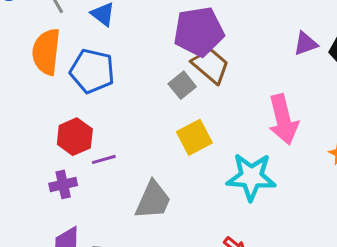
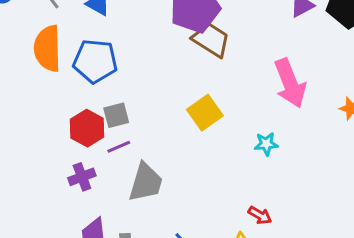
gray square: (182, 85) -> (116, 115), moved, turned 32
cyan star: (251, 177) -> (266, 144), size x0.5
gray trapezoid: (153, 200) -> (146, 182), moved

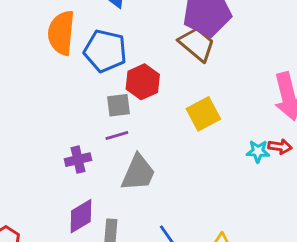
brown trapezoid: (211, 40) -> (197, 44), moved
red hexagon: (87, 128) -> (143, 82), moved
red arrow: (260, 215) -> (280, 147), moved, turned -30

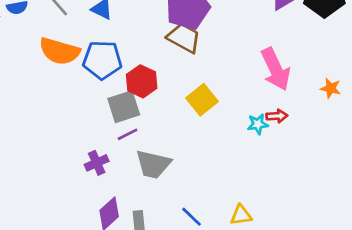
orange semicircle: (61, 33) -> (59, 51), turned -69
gray square: (118, 105) -> (124, 107), size x1.4
gray trapezoid: (138, 173) -> (153, 164), turned 90

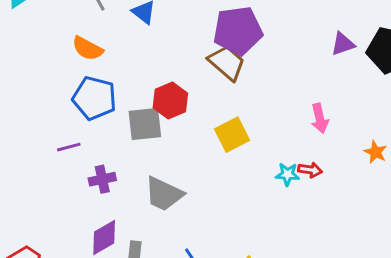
orange semicircle: (59, 51) -> (88, 48), size x0.7
blue pentagon: (102, 60) -> (94, 98), moved
pink arrow: (276, 69) -> (320, 118), size x0.6
purple line: (128, 134) -> (69, 147), moved

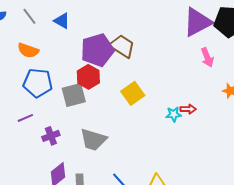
purple pentagon: (238, 31) -> (97, 50), moved
purple triangle: (343, 44) -> (197, 22), size x1.8
pink arrow: (320, 118) -> (207, 57), moved

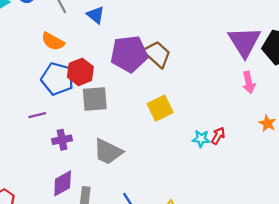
purple triangle: (197, 22) -> (244, 42), turned -44
red hexagon: (88, 77) -> (80, 72), moved
red arrow: (188, 109) -> (218, 136), turned -70

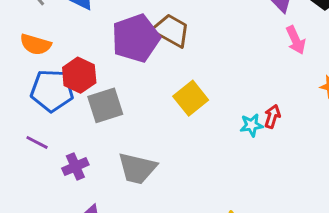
purple line: (37, 115) -> (37, 142), turned 54

